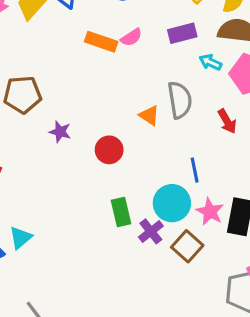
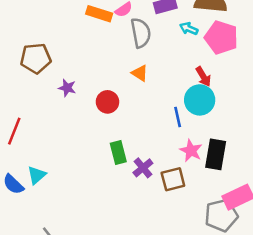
gray semicircle: (180, 100) -> (141, 33), moved
cyan circle: (172, 203) -> (200, 100), moved
brown square: (187, 246) -> (173, 179), turned 35

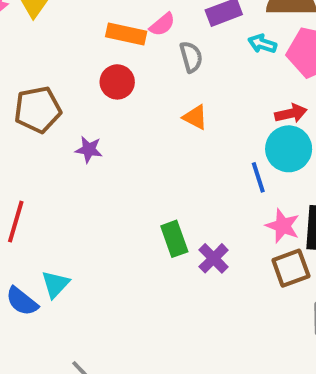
gray semicircle: (141, 33) -> (191, 57), size x0.7
red arrow: (203, 77) -> (291, 113), turned -66
red circle: (107, 102) -> (117, 82), moved
brown square: (173, 179) -> (291, 268), moved

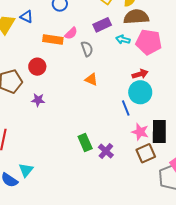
red circle: (117, 82) -> (37, 67), moved

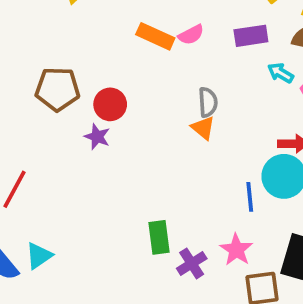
gray semicircle: (87, 49) -> (208, 102), moved
red circle: (37, 67) -> (110, 104), moved
pink star: (140, 132) -> (236, 250), moved

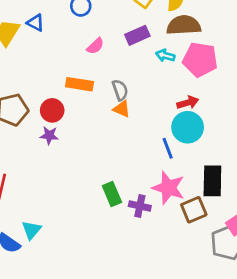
orange rectangle: (155, 36) -> (79, 84), moved
pink star: (236, 250) -> (168, 188), size x1.4
purple cross: (192, 263) -> (140, 206), turned -30

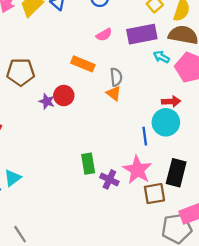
purple rectangle: (137, 35) -> (142, 34), size x1.4
red circle: (52, 110) -> (64, 96), moved

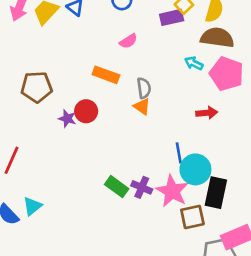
purple rectangle: (142, 34) -> (172, 17), moved, size x0.7
cyan circle: (166, 122) -> (195, 169), moved
green rectangle: (88, 164) -> (117, 187), turned -42
purple cross: (109, 179) -> (142, 187), moved

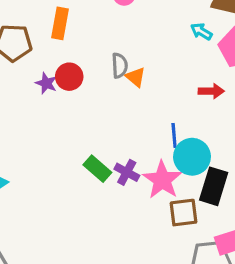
orange rectangle: (106, 75) -> (60, 23), moved, turned 75
gray semicircle: (144, 88) -> (120, 66), moved

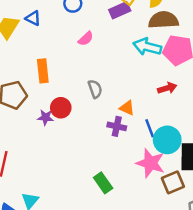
cyan arrow: (201, 31) -> (147, 47), size x1.6
orange triangle: (136, 77) -> (127, 108), moved
green rectangle: (97, 169) -> (103, 183), moved, turned 30
purple cross: (127, 172) -> (117, 126), moved

